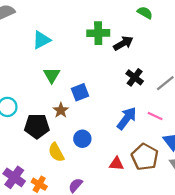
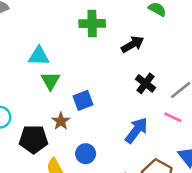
green cross: (98, 33) -> (92, 24), moved
cyan triangle: (41, 40) -> (39, 56), moved, turned 30
pink line: (155, 116) -> (173, 117), moved

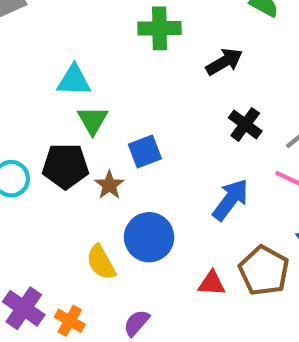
black pentagon: (34, 139) -> (65, 166), moved
blue circle: (86, 154) -> (149, 237), size x1.5

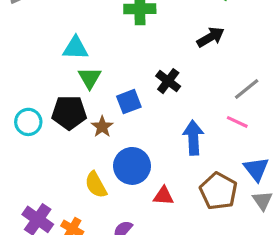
black arrow: (224, 62) -> (211, 37), moved
black cross: (245, 124) -> (168, 81), moved
blue arrow: (231, 200) -> (193, 138), turned -40
red triangle: (212, 283) -> (163, 196), moved

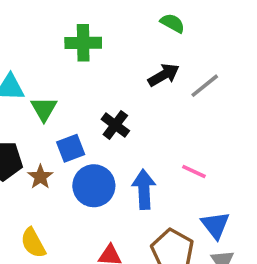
green triangle: (90, 78) -> (44, 109), moved
gray line: (247, 89) -> (205, 86), moved
blue circle: (132, 166) -> (94, 186), moved

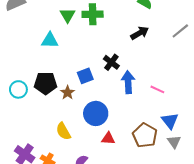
gray line: (205, 86) -> (180, 31), moved
green triangle: (44, 109) -> (68, 15), moved
blue circle: (94, 186) -> (96, 113), moved
blue arrow: (144, 189) -> (128, 82), moved

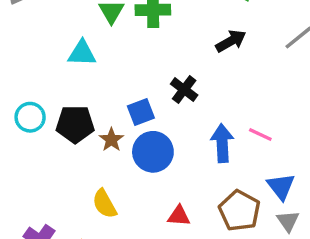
blue arrow: (128, 82) -> (222, 143), moved
cyan circle: (18, 89) -> (30, 117), moved
blue circle: (96, 113) -> (153, 152), moved

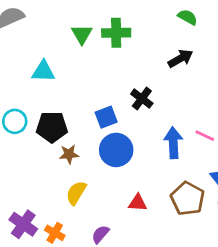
cyan triangle: (82, 53) -> (43, 71), moved
brown star: (111, 140) -> (69, 154), moved, turned 30
yellow semicircle: (104, 204) -> (76, 193), turned 60

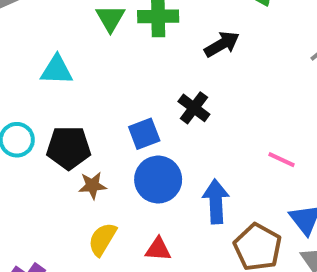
black arrow: (180, 59) -> (222, 44), moved
blue arrow: (173, 143) -> (216, 201), moved
red triangle: (138, 203) -> (158, 249), moved

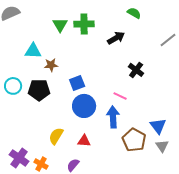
black cross: (194, 108) -> (136, 70), moved
pink line: (282, 160) -> (120, 96), moved
brown star: (92, 186) -> (51, 65), moved

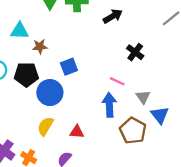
blue circle: (84, 106) -> (50, 93), moved
gray triangle: (162, 146) -> (143, 97), moved

